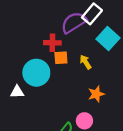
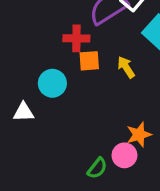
cyan circle: (36, 73) -> (52, 83), size x0.7
orange star: (96, 94) -> (139, 135), moved

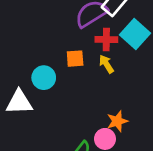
red cross: (76, 38) -> (106, 40), moved
white triangle: (24, 112) -> (19, 102), size x1.5

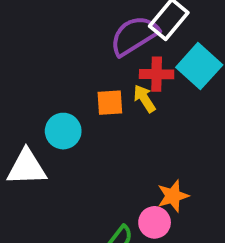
yellow arrow: (106, 64) -> (144, 99), moved

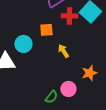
yellow arrow: (144, 99) -> (63, 51), moved
orange star: (173, 196) -> (89, 73), moved

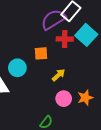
yellow arrow: (63, 51) -> (59, 75), turned 80
pink circle: (68, 89) -> (64, 99), moved

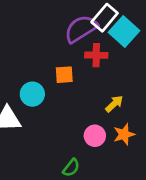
cyan square: (86, 35) -> (124, 32), moved
yellow arrow: (59, 75) -> (114, 104), moved

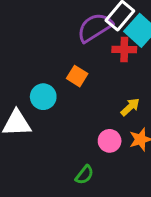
red cross: (96, 55) -> (124, 50), moved
orange square: (64, 75) -> (77, 76), turned 36

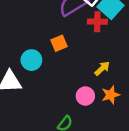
orange square: (77, 76) -> (59, 43), turned 35

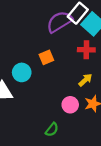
red cross: (97, 22) -> (86, 50), moved

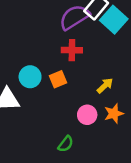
red cross: (86, 50) -> (72, 50), moved
orange square: (46, 57) -> (58, 79), moved

